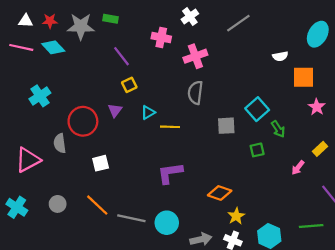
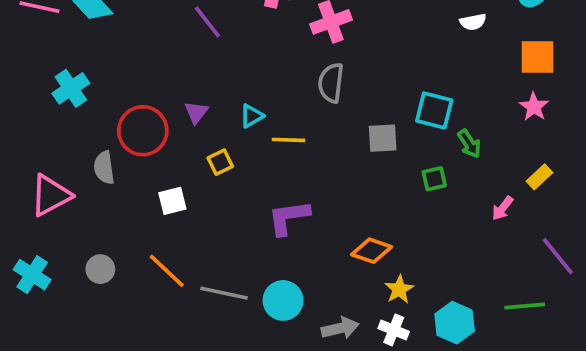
orange square: (303, 77) -> (538, 57), moved
yellow square: (129, 85) -> (220, 162), moved
cyan square: (257, 109) -> (434, 110), turned -35

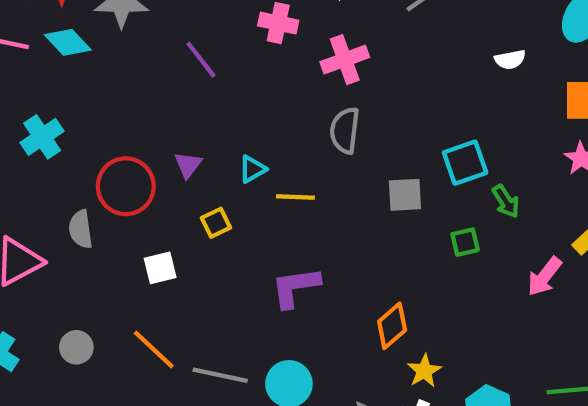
cyan square: (434, 110) -> (465, 163), turned -33
pink arrow: (503, 208) -> (544, 276), size x1.4
orange diamond: (372, 251) -> (392, 326), turned -60

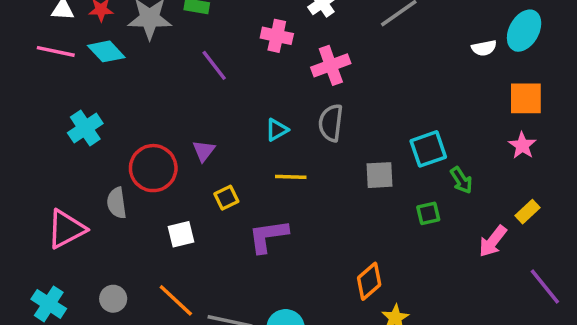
white semicircle: (510, 60) -> (484, 48), moved
cyan triangle: (252, 169) -> (277, 130), moved
purple L-shape: (295, 287) -> (268, 236), moved

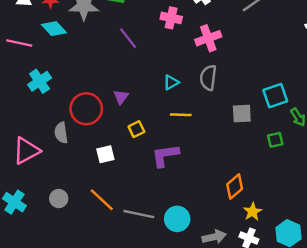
pink line: (56, 51) -> (19, 43), moved

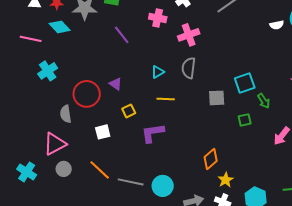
purple triangle: (121, 97) -> (116, 84), turned -32
pink triangle: (26, 151) -> (55, 144), moved

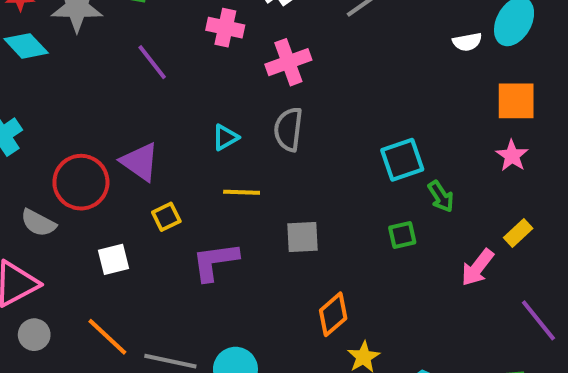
purple triangle: (116, 84) -> (140, 162), size x1.5
gray square: (217, 98) -> (303, 237), moved
gray semicircle: (66, 114) -> (38, 223), turned -54

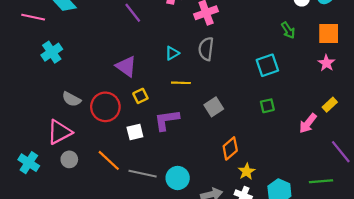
red circle: (81, 182) -> (105, 107), moved
green arrow: (441, 196) -> (288, 30), moved
gray square: (303, 237) -> (214, 107), turned -30
white square: (113, 259) -> (135, 132), moved

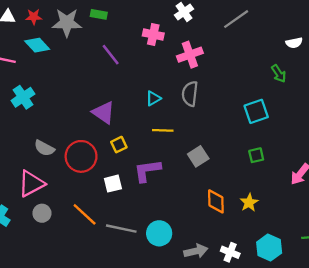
orange diamond: (230, 148) -> (216, 201), turned -50
yellow star: (247, 171) -> (249, 203), moved

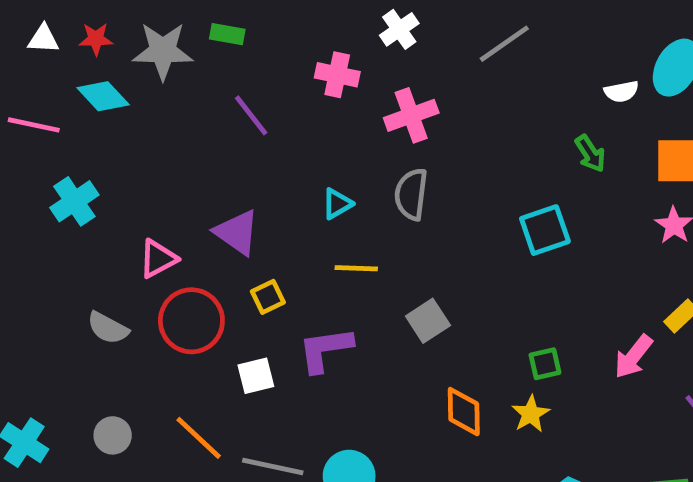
gray semicircle: (44, 148) -> (108, 328), moved
green square: (256, 155) -> (545, 364), moved
pink triangle: (31, 184) -> (158, 259), moved, size x0.7

